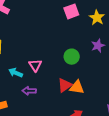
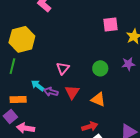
cyan arrow: (16, 73) -> (38, 86), moved
red triangle: (65, 85) -> (72, 92), moved, turned -35

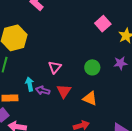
pink square: (110, 24) -> (103, 24), turned -35
cyan arrow: (38, 86) -> (30, 84), turned 40

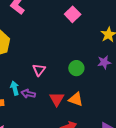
pink square: (103, 24) -> (73, 14), moved
red triangle: (64, 91) -> (57, 99), moved

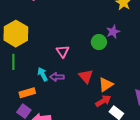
purple star: (104, 62) -> (113, 32), moved
orange triangle: (76, 99) -> (106, 85), moved, turned -42

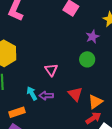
purple star: (113, 32) -> (92, 37), moved

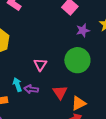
purple star: (92, 37) -> (83, 30), moved
green circle: (87, 59) -> (77, 60), size x1.6

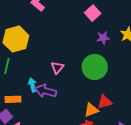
purple arrow: (31, 89) -> (46, 91), size x1.5
red triangle: (60, 92) -> (105, 102), moved, turned 42

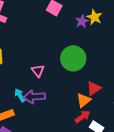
purple star: (103, 38) -> (82, 21), moved

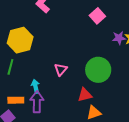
red triangle: (94, 88) -> (85, 95), moved
purple arrow: (34, 97) -> (37, 102), moved, turned 75

